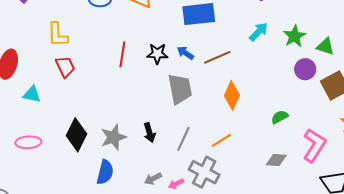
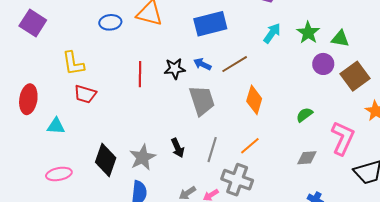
red trapezoid: (65, 67) -> (85, 94), turned 140

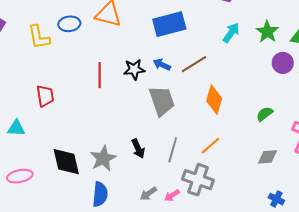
yellow L-shape: (73, 63) -> (39, 37), moved
red trapezoid: (85, 94) -> (45, 96), turned -115
black diamond: (106, 160) -> (66, 162), turned -32

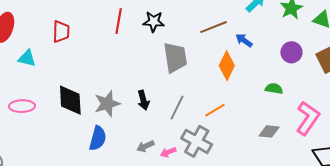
purple circle: (283, 63) -> (291, 52), moved
blue arrow: (162, 65) -> (244, 40), moved
green semicircle: (265, 114) -> (274, 89), turned 36

